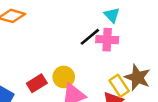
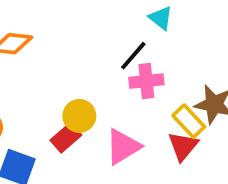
pink cross: (107, 40) -> (146, 81), moved
yellow circle: (64, 77) -> (79, 116), moved

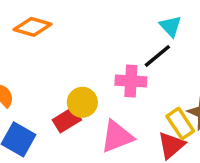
black line: (133, 56) -> (157, 56), moved
pink cross: (146, 81) -> (131, 81), moved

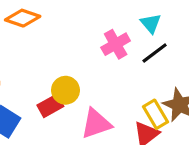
black line: (157, 56) -> (155, 53), moved
pink cross: (131, 81) -> (116, 44), moved, turned -36

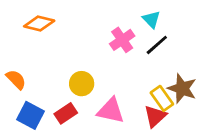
red rectangle: (50, 106) -> (66, 113), moved
pink triangle: (96, 124) -> (111, 111), turned 36

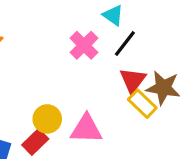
yellow circle: (82, 84) -> (47, 119), moved
red triangle: (155, 116) -> (133, 80), moved

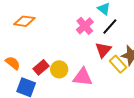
red triangle: (133, 80) -> (103, 50), moved
red rectangle: (35, 142) -> (41, 67), moved

